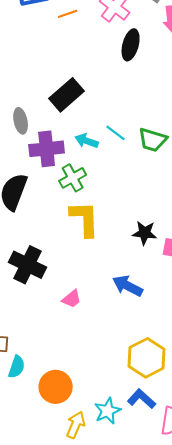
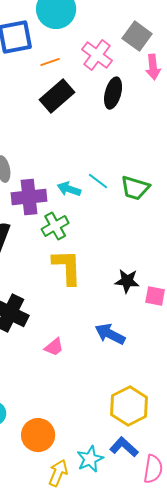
black rectangle: (67, 95) -> (57, 96), moved

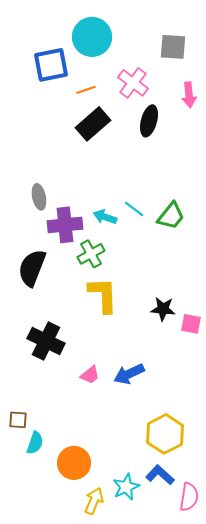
gray square: (137, 36) -> (173, 47), moved, turned -32
green trapezoid: (135, 188) -> (171, 216), turned -68
blue arrow: (110, 334) -> (129, 374), moved, turned -52

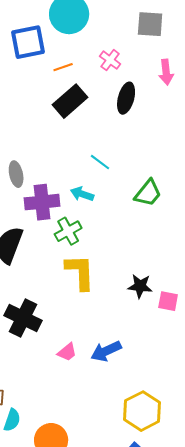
pink cross: (133, 83) -> (110, 60), size x0.7
cyan line: (134, 209) -> (100, 162), moved

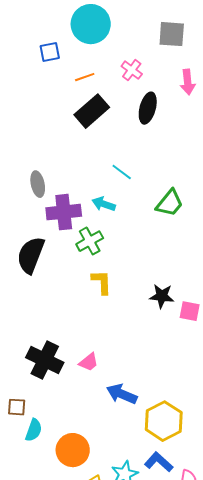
blue square: (28, 42) -> (50, 52), size x0.6
yellow L-shape: (80, 272) -> (102, 282), size x0.7
black cross: (23, 318) -> (45, 360), moved
blue arrow: (106, 351) -> (122, 394), moved, turned 48

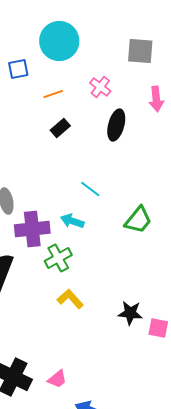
black rectangle: (92, 111) -> (60, 128), size x0.6
yellow L-shape: (102, 282) -> (70, 299), turned -40

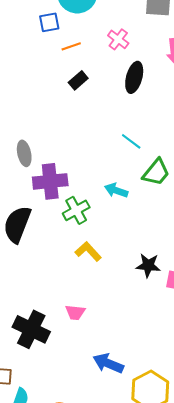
blue square: (18, 69) -> (49, 22), moved
cyan line: (90, 189) -> (131, 141), moved
cyan arrow: (72, 221) -> (116, 190), moved
pink trapezoid: (57, 379) -> (75, 312), moved, turned 45

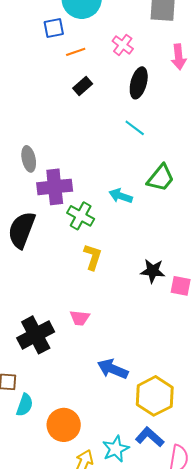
cyan line: (131, 141) -> (135, 128), moved
green cross: (76, 210) -> (81, 216), turned -32
yellow L-shape: (88, 251) -> (93, 257), turned 60
black cross: (31, 329) -> (36, 335), turned 36

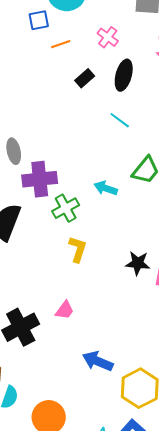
black rectangle: (83, 86) -> (85, 78), moved
green cross: (81, 216) -> (66, 208), turned 32
pink trapezoid: (80, 318) -> (65, 310), turned -60

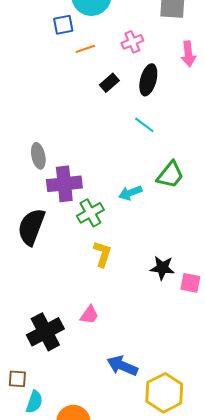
pink cross: (108, 37) -> (132, 42), turned 30
cyan arrow: (106, 188) -> (130, 193), turned -40

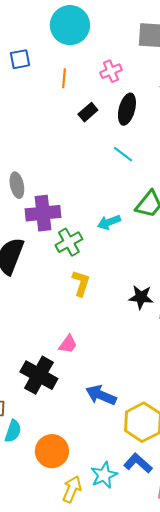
blue square: (63, 25) -> (20, 59), moved
orange line: (85, 49) -> (64, 78), turned -66
black cross: (45, 332) -> (39, 375), moved, turned -33

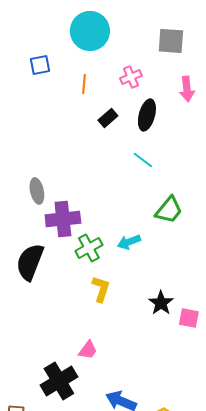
cyan arrow: (109, 222) -> (129, 242), moved
black star: (141, 297) -> (161, 303), turned 30
black cross: (39, 375) -> (59, 381), turned 30

